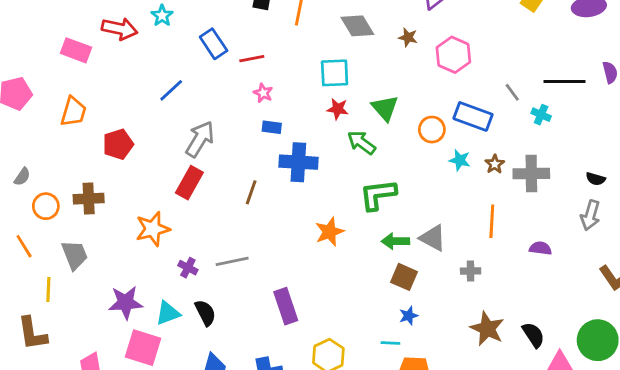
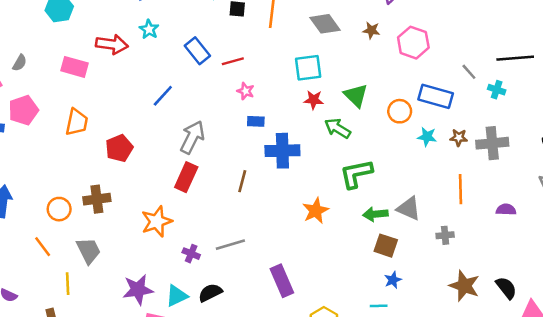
brown star: (495, 164) -> (459, 138), turned -30
gray semicircle: (22, 177) -> (20, 63), moved
black semicircle: (205, 313) -> (210, 293), turned -85

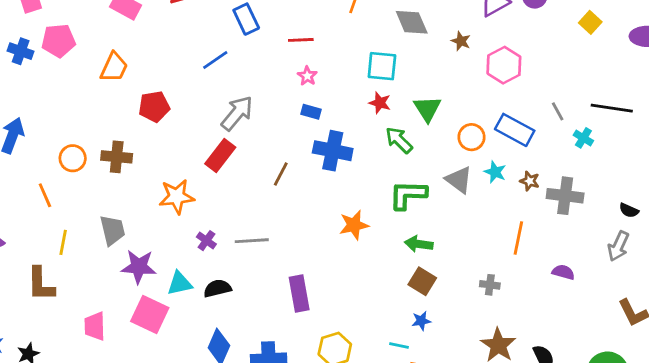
blue rectangle: (197, 51) -> (246, 19), moved
gray triangle: (409, 208) -> (459, 180), moved
gray trapezoid: (89, 251) -> (112, 230), moved

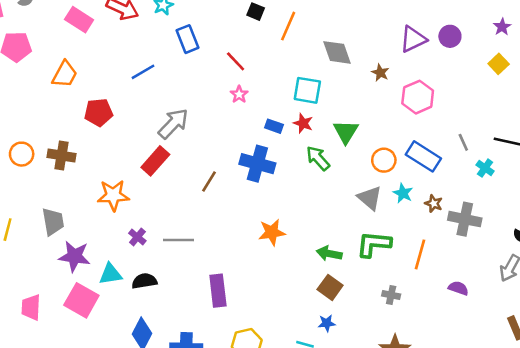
red line: (301, 40) -> (236, 61), turned 45
blue line: (215, 60) -> (143, 72), moved
blue rectangle: (311, 112) -> (274, 126), moved
green L-shape: (408, 195) -> (374, 244), moved

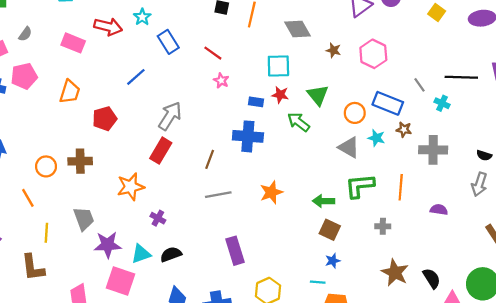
brown star: (380, 73) -> (333, 50), moved
brown star: (434, 204) -> (404, 130), moved
gray line: (178, 240) -> (218, 195), moved

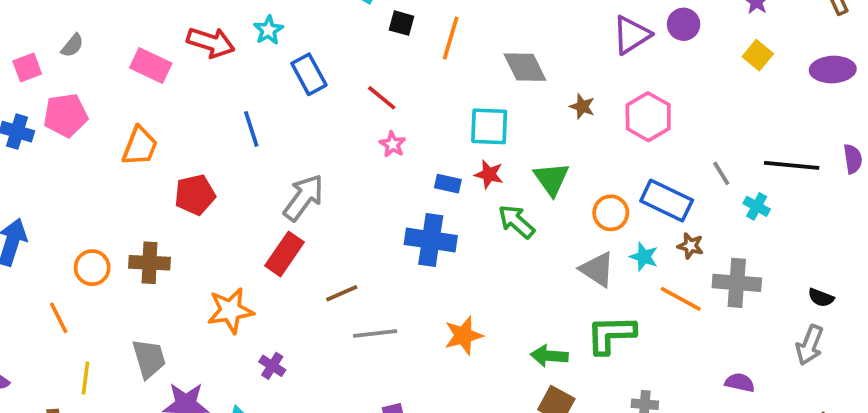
blue line: (136, 77) -> (251, 129), turned -70
brown line: (210, 159) -> (342, 293), moved, turned 42
orange line: (401, 187) -> (681, 299), moved, turned -70

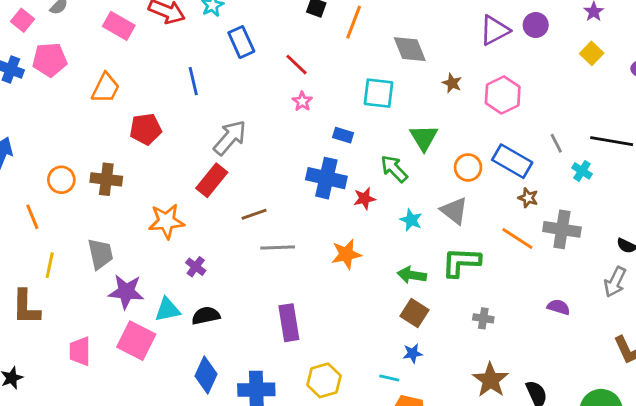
pink square: (27, 68) -> (22, 20), turned -35
red star: (489, 174) -> (364, 199), moved, turned -30
cyan star: (644, 257) -> (411, 220), moved

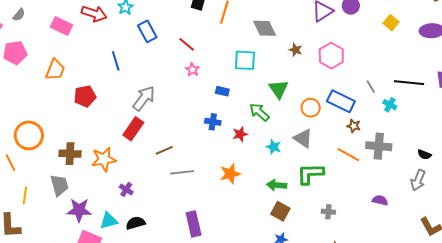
blue cross: (326, 178) -> (213, 122), size x0.6
brown cross: (106, 179) -> (70, 154), moved
orange circle: (61, 180) -> (29, 135), size x1.5

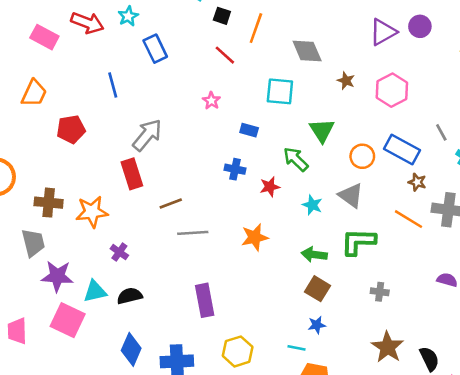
red line: (187, 44) -> (225, 55), moved
red rectangle: (133, 129) -> (132, 174), turned -55

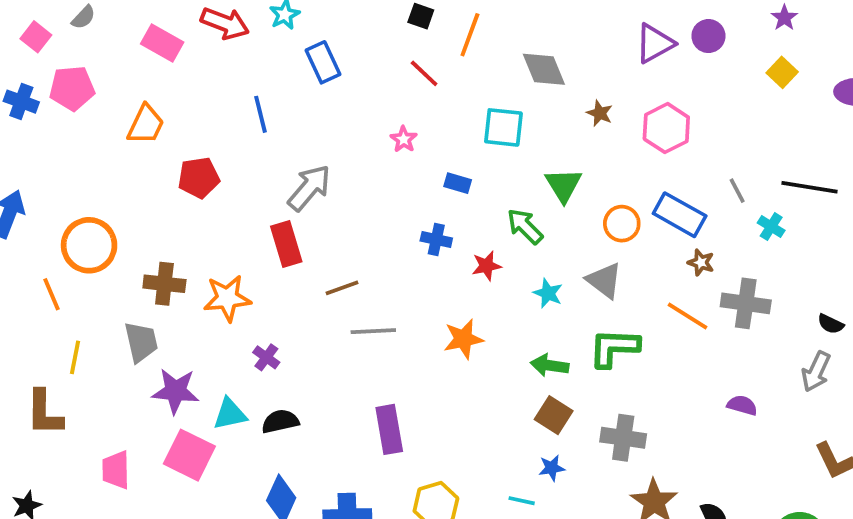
gray cross: (380, 292) -> (623, 438), moved, size x1.6

